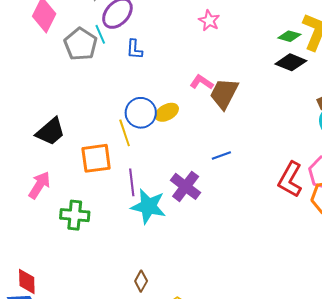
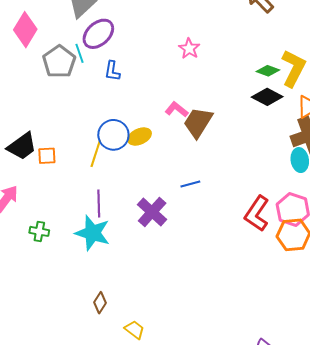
yellow line: (125, 133) -> (96, 154), turned 32
orange square: (96, 158) -> (47, 156), moved, size x0.6
cyan star: (148, 206) -> (93, 233), moved
green cross: (75, 215) -> (39, 231), size x0.7

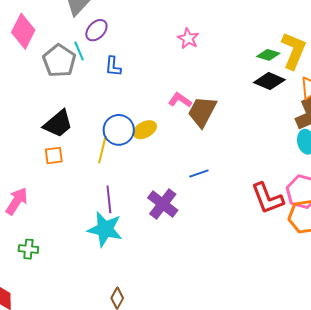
purple ellipse: (98, 34) -> (96, 30), size x0.7
black trapezoid: (22, 146) -> (58, 124), moved
red L-shape: (257, 214) -> (267, 198), turned -51
green cross: (39, 231) -> (28, 249), moved

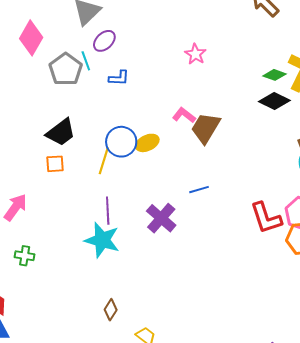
blue L-shape: (113, 66) -> (119, 78), turned -95

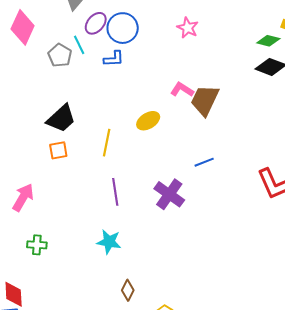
gray pentagon: (66, 69) -> (60, 55), size x0.7
blue circle: (121, 142) -> (123, 28), moved
cyan star: (102, 240) -> (109, 242), moved, size x0.7

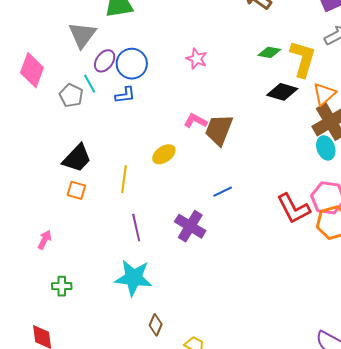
green diamond: (268, 41) -> (269, 52), moved
orange square: (58, 150) -> (76, 190), turned 30
pink arrow: (23, 197) -> (45, 240), size x0.7
cyan star: (109, 242) -> (133, 278), size x1.5

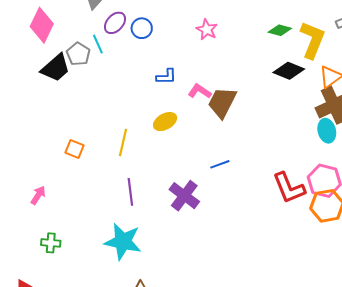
blue circle: (132, 64) -> (142, 28), size x0.7
blue L-shape: (125, 95) -> (166, 77), moved
black trapezoid: (77, 158) -> (56, 68), moved

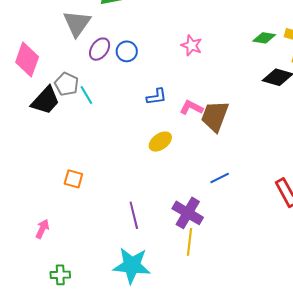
cyan line: (98, 44) -> (86, 95), moved
yellow line: (123, 142) -> (189, 242), moved

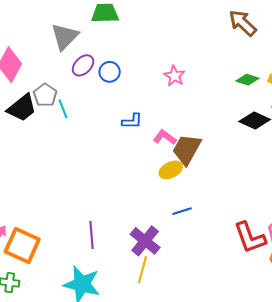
yellow ellipse: (160, 142) -> (171, 170), moved
orange square: (73, 179) -> (22, 246), moved, size x1.8

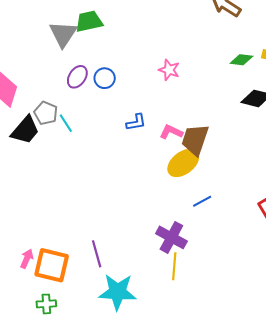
gray triangle: (65, 37) -> (63, 34), moved
yellow ellipse: (171, 170) -> (183, 163), size x1.4
purple line: (91, 235) -> (97, 254), moved

